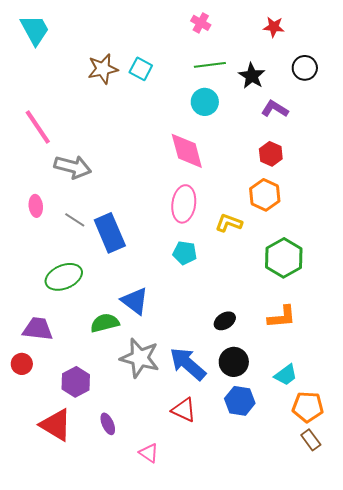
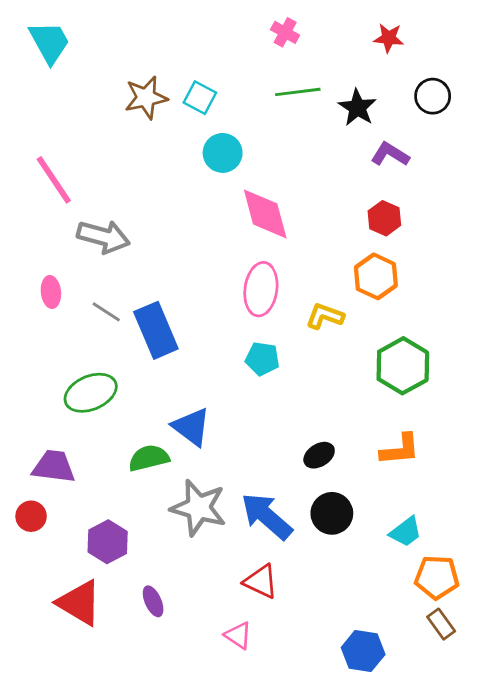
cyan circle: (205, 102) -> (223, 153), moved
blue hexagon: (240, 401) -> (363, 651), moved
pink triangle: (149, 453) -> (238, 635), moved

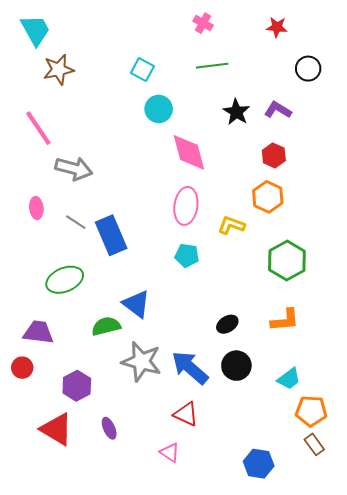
brown star: (146, 98) -> (59, 70), moved
black star: (357, 108) -> (236, 112), moved

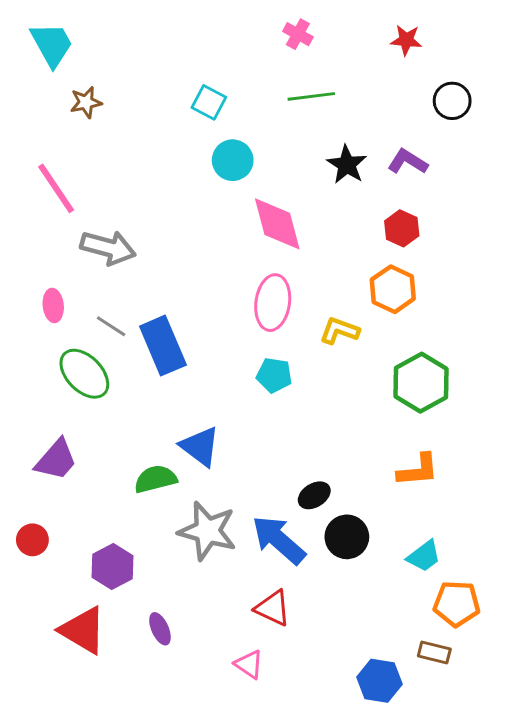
brown star: (59, 70) -> (86, 102), size x0.7
green ellipse: (65, 280) -> (84, 374), moved, turned 69
black ellipse: (227, 324) -> (314, 495), moved
purple trapezoid: (38, 332) -> (56, 460), moved, turned 124
brown rectangle: (314, 444) -> (434, 653), moved, turned -40

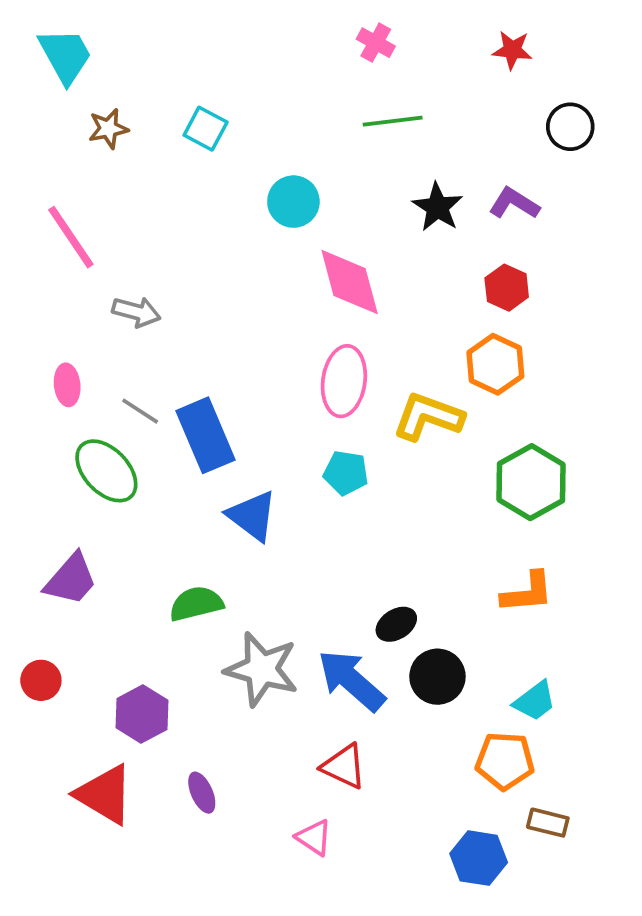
cyan square: (209, 102) -> (206, 129), moved
gray arrow: (108, 248) -> (136, 312), size x0.7
yellow L-shape: (339, 331) -> (428, 417), size x1.4
blue triangle: (200, 446) -> (252, 516), moved
orange pentagon: (457, 604) -> (505, 761), moved

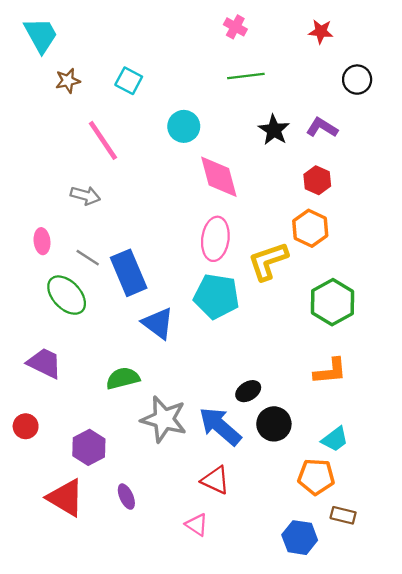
pink line: (71, 237) -> (103, 140), moved
yellow L-shape: (428, 417) -> (268, 261), turned -39
cyan pentagon: (346, 473) -> (217, 296), size x1.6
purple trapezoid: (71, 579) -> (44, 363), turned -105

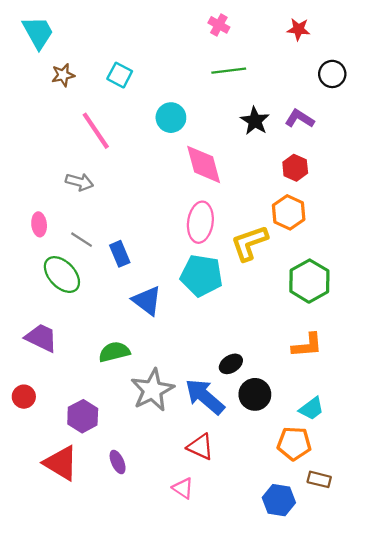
blue rectangle: (129, 273) -> (120, 254), size x0.6
gray star: (164, 419) -> (152, 390), turned 30

